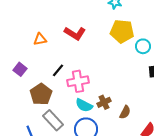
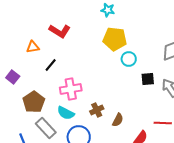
red L-shape: (75, 33) -> (60, 31), moved
cyan circle: (143, 46) -> (129, 59), moved
black line: (58, 70) -> (51, 65), moved
cyan semicircle: (84, 105) -> (66, 113), moved

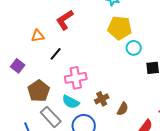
red L-shape: (60, 31) -> (65, 20), turned 115

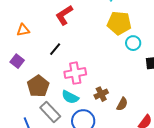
orange triangle: (38, 36) -> (23, 30), moved

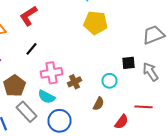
red L-shape: (64, 15) -> (28, 16), moved
cyan circle: (133, 43) -> (110, 81), moved
brown cross: (101, 94) -> (74, 82), moved

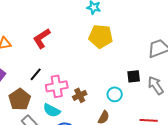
red L-shape: (28, 16) -> (42, 38), moved
black line: (32, 49) -> (36, 74), moved

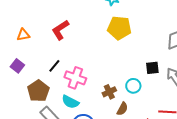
pink cross: (57, 86) -> (75, 78), turned 30
brown cross: (80, 95) -> (109, 92), moved

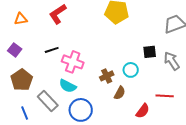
black line: (54, 66) -> (52, 50), turned 32
brown pentagon: (38, 91) -> (22, 80), moved

